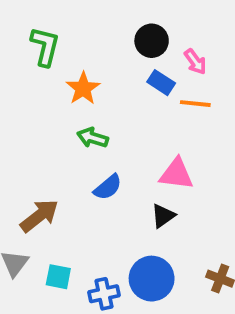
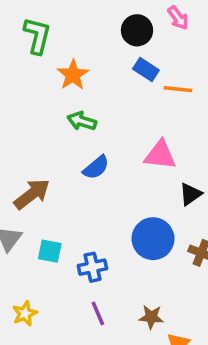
pink arrow: (195, 62) -> (178, 18), moved
black triangle: (163, 216) -> (190, 194), moved
blue circle: (152, 279) -> (153, 239), moved

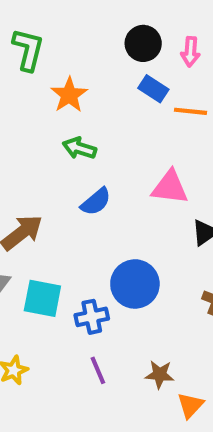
pink arrow: (178, 18) -> (190, 52), moved, turned 40
blue circle: (153, 239) -> (135, 284), moved
cyan square: (50, 251) -> (42, 298), size x1.4

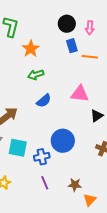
blue rectangle: (153, 89) -> (72, 46), turned 40
green arrow: (79, 148) -> (36, 75), turned -35

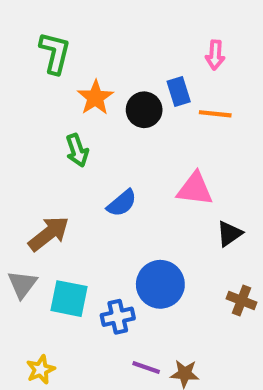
black circle: (67, 24) -> (144, 110), moved
green arrow: (36, 75) -> (77, 150), moved, turned -91
purple line: (45, 183) -> (146, 368), moved, turned -48

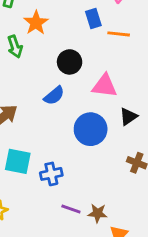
black circle: (144, 110) -> (70, 62), moved
green arrow: (77, 150) -> (15, 47), moved
blue circle: (160, 284) -> (91, 129), moved

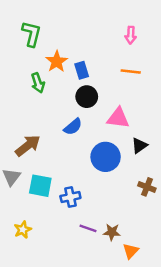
blue rectangle: (93, 19) -> (82, 70), moved

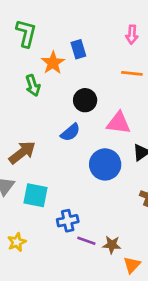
blue rectangle: (82, 70) -> (78, 49), moved
blue cross: (70, 197) -> (68, 221), moved

